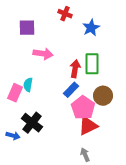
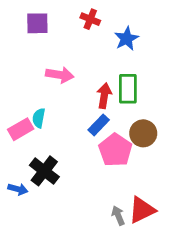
purple square: (27, 28) -> (37, 23), moved
pink rectangle: (15, 93) -> (21, 129), turned 36
red triangle: (88, 126) -> (142, 210), moved

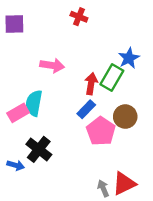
purple square: (37, 23) -> (14, 24), moved
blue star: (127, 39) -> (129, 58), moved
green rectangle: (128, 89) -> (112, 78), turned 30
cyan semicircle: (39, 118) -> (34, 103), size x1.5

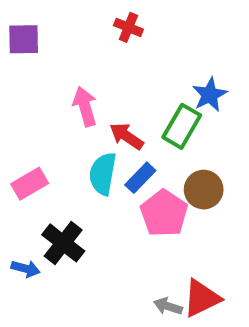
pink arrow: (52, 65) -> (85, 106), turned -115
red arrow: (91, 84) -> (126, 136), moved, turned -65
cyan semicircle: (34, 103) -> (103, 174), moved
gray arrow: (103, 188) -> (168, 306), turned -49

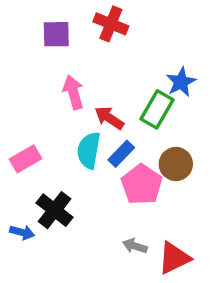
red cross: (128, 27) -> (111, 24), size x1.4
purple square: (24, 39) -> (56, 34), moved
gray arrow: (168, 306) -> (135, 246), moved

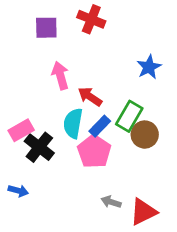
green rectangle: (157, 109) -> (129, 116), moved
pink pentagon: (142, 184) -> (94, 151), moved
black cross: (55, 210) -> (39, 147), moved

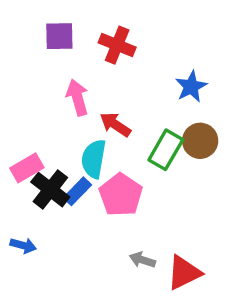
red cross: (91, 19) -> (117, 45), moved
blue rectangle: (100, 126) -> (77, 191), moved
brown circle: (145, 135) -> (200, 141), moved

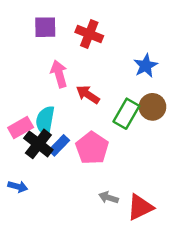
cyan semicircle: (94, 159) -> (45, 121), moved

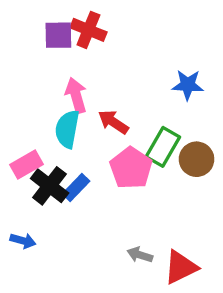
red cross: (89, 34) -> (88, 30), moved
blue star: (146, 66) -> (188, 85), turned 30
brown circle: (152, 107) -> (197, 159), moved
cyan semicircle: (45, 121) -> (67, 129), moved
pink pentagon: (92, 148) -> (131, 168), moved

